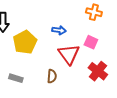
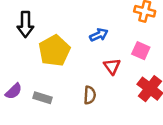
blue arrow: (59, 30) -> (99, 35), turned -32
red triangle: (69, 54) -> (112, 66), size x0.6

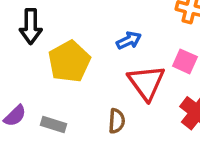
red triangle: (112, 66) -> (146, 82), size x1.6

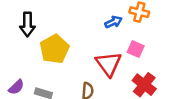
blue arrow: (129, 40) -> (113, 22), moved

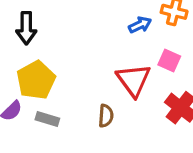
yellow pentagon: (54, 49) -> (36, 80), moved

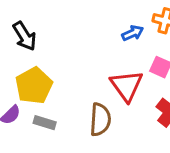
black arrow: (26, 28) -> (25, 36), turned -32
brown semicircle: (106, 116) -> (100, 120), size x1.5

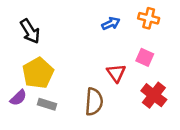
blue arrow: (133, 33) -> (111, 23), moved
red triangle: (127, 86) -> (116, 73), size x0.7

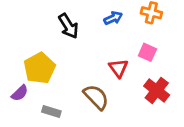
black arrow: (30, 31) -> (68, 26), moved
brown semicircle: (94, 102) -> (96, 97), turned -48
gray rectangle: (47, 104) -> (51, 112), moved

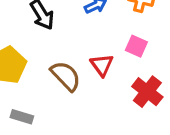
brown semicircle: (96, 97) -> (66, 76), moved

